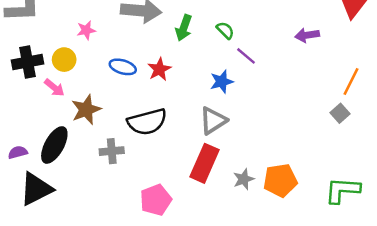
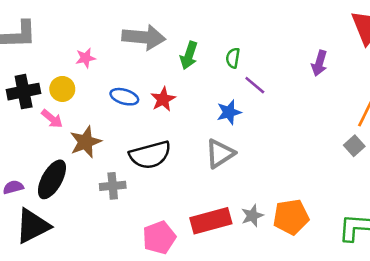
green semicircle: (225, 30) -> (233, 58), turned -126
purple arrow: (307, 35) -> (319, 63), turned -65
red rectangle: (205, 163) -> (211, 221), moved, turned 51

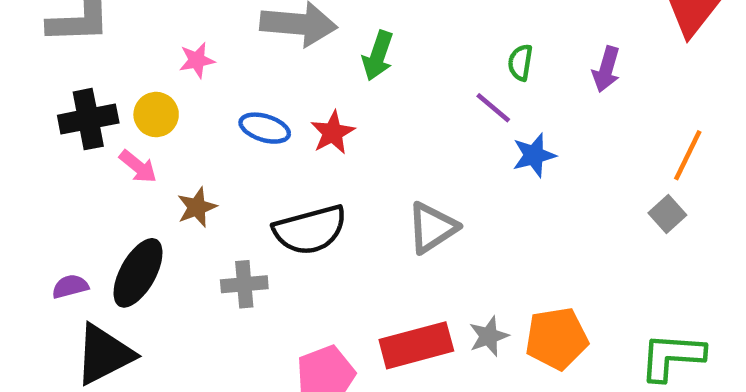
green semicircle: (233, 58) -> (520, 62), moved
blue star: (229, 112) -> (534, 155), moved
brown star: (86, 142) -> (197, 207), size x0.7

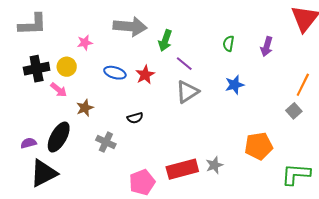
purple line: (493, 108) -> (184, 64), moved
gray triangle: (432, 228) -> (187, 92), moved
black semicircle: (310, 230) -> (135, 118), size x0.5
gray cross: (244, 284) -> (106, 142), turned 30
orange pentagon: (557, 338) -> (259, 146), moved

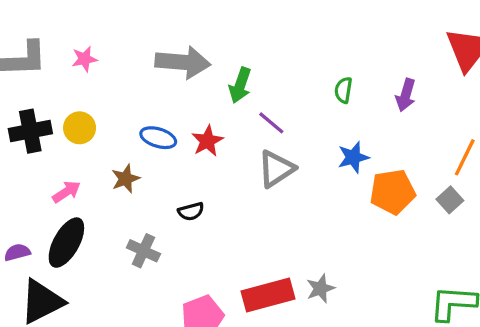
pink star: (85, 43) -> (84, 59), moved
pink arrow: (59, 90) -> (66, 192), moved, turned -72
brown star: (85, 108) -> (125, 179), moved
orange pentagon: (259, 146) -> (393, 192), moved

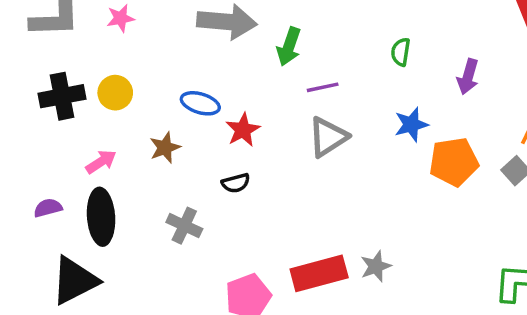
purple arrow: (406, 95) -> (468, 77), moved
purple line: (271, 123) -> (323, 87), turned -52
red star: (207, 141) -> (243, 130), moved
black ellipse: (66, 243) -> (101, 217), turned -33
purple semicircle: (17, 252) -> (48, 208), moved

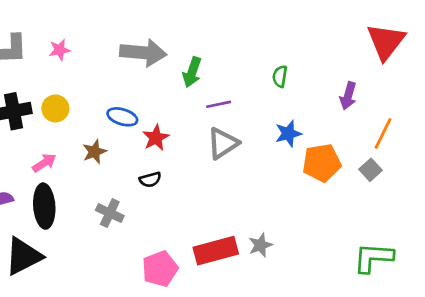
purple arrow: (468, 77) -> (348, 96), moved

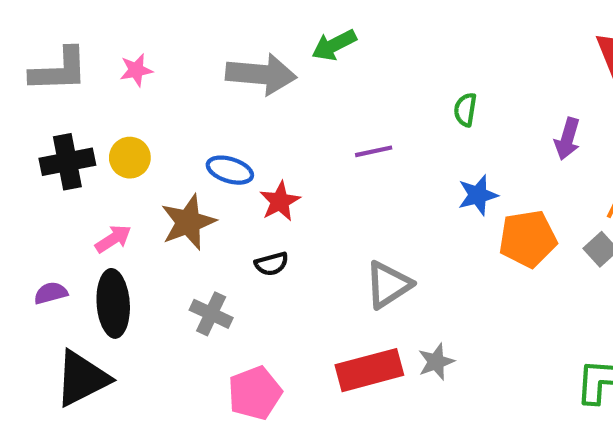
green arrow: (192, 72) -> (334, 45), moved, turned 44
gray triangle: (223, 143) -> (388, 285), moved
brown star: (94, 152) -> (188, 222), size x1.5
pink pentagon: (160, 269) -> (255, 393), moved

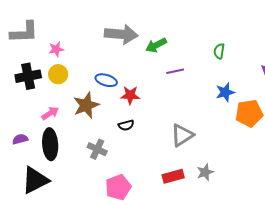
green arrow: (334, 45) -> (156, 45), moved
pink star: (136, 70) -> (56, 49), moved
red star: (280, 201) -> (130, 95), turned 30
red rectangle: (369, 370) -> (173, 176), size x0.7

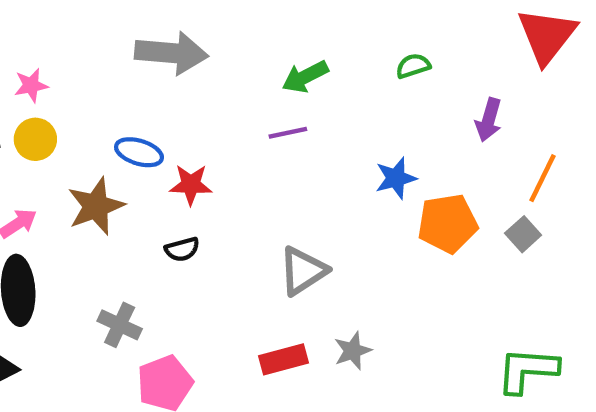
green arrow: (156, 45) -> (305, 77), moved
green semicircle: (219, 51) -> (413, 66), moved, turned 63
gray cross: (97, 149) -> (120, 325), moved

